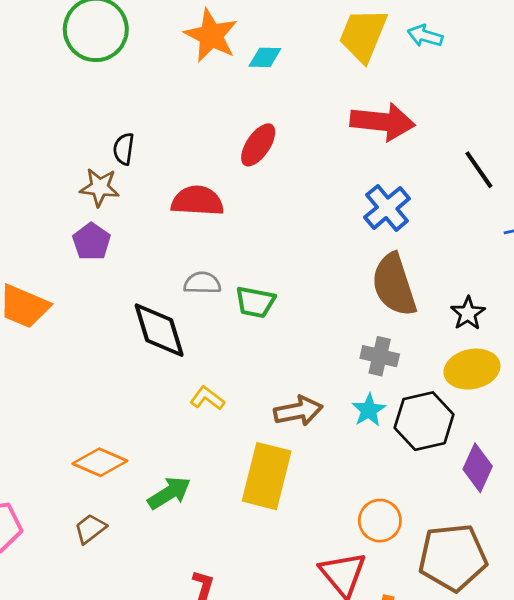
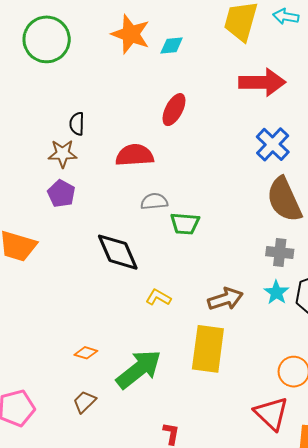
gray semicircle: (202, 283) -> (154, 201), moved
orange diamond: (100, 462) -> (86, 353), size x0.6
green arrow: (169, 493) -> (139, 369), size x1.5

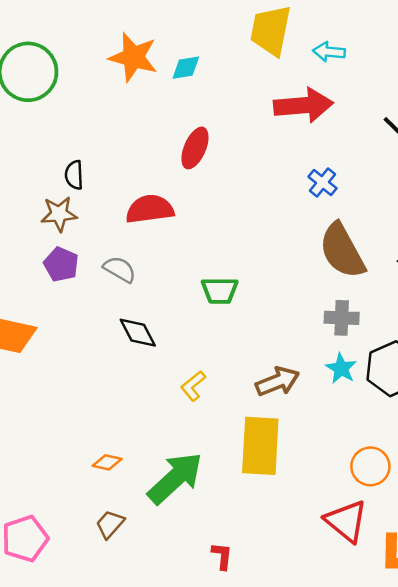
cyan arrow: (286, 17) -> (329, 52), moved
blue cross: (273, 144) -> (322, 183), size x0.7
gray semicircle: (154, 201) -> (120, 269), moved, turned 40
black diamond: (118, 252) -> (138, 333), size x0.7
yellow L-shape: (158, 297) -> (193, 386), turned -65

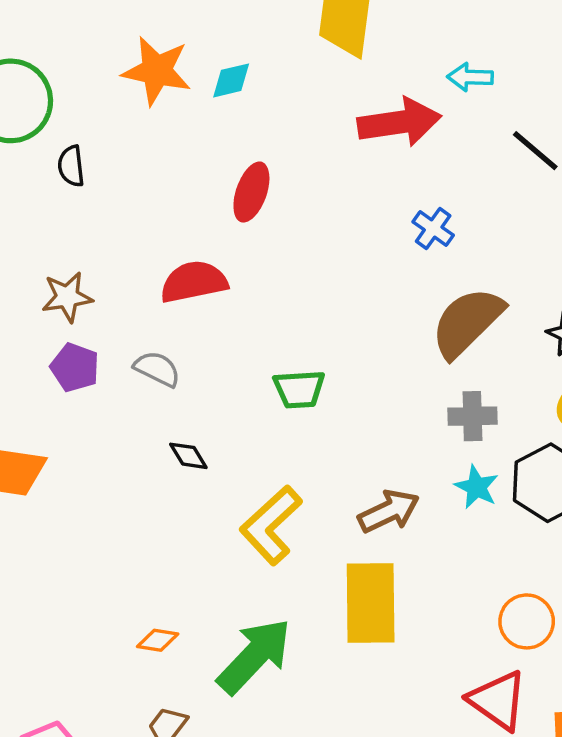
cyan arrow: (329, 52) -> (470, 77), moved
black semicircle: (74, 175) -> (71, 166), moved
brown semicircle: (342, 251) -> (467, 322), turned 78
black diamond: (138, 333) -> (188, 456), size x0.7
yellow L-shape: (193, 386) -> (271, 525), size x1.8

